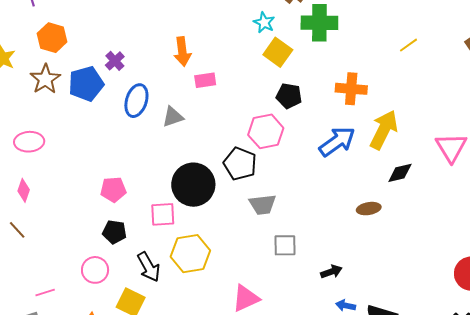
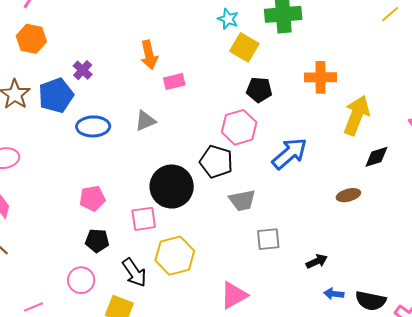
orange hexagon: (52, 38) -> (31, 39), moved
yellow line: (408, 45) -> (390, 14), moved
blue ellipse: (136, 101) -> (93, 126), moved, turned 76
blue arrow: (337, 142) -> (289, 154), moved

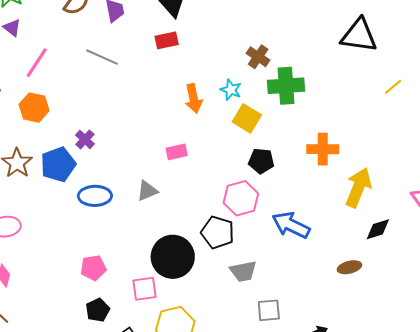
orange arrow: (149, 55) -> (194, 98), moved
blue arrow: (289, 154) -> (291, 225), turned -114
black pentagon: (97, 241) -> (98, 310), turned -30

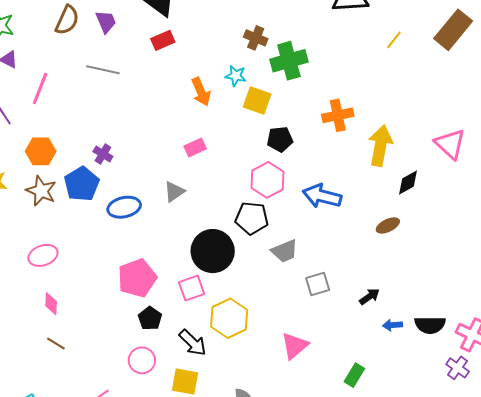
orange hexagon: (34, 108) -> (41, 151), moved
pink pentagon: (93, 268) -> (137, 278), size x1.5

